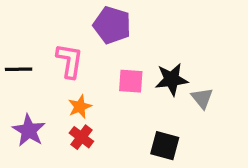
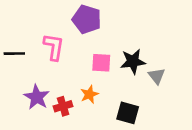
orange star: (80, 107) -> (89, 94), moved
purple star: (29, 130) -> (37, 97), moved
red cross: (81, 137) -> (63, 106), turned 36

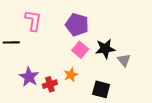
purple pentagon: (87, 19) -> (77, 25), moved
pink L-shape: (54, 47) -> (33, 21), moved
pink square: (101, 63) -> (80, 50), turned 35

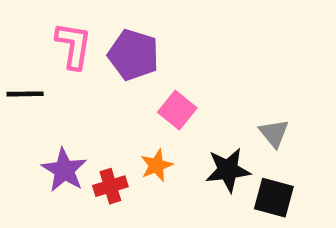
purple pentagon: (77, 25) -> (133, 55), moved
black star: (105, 49) -> (228, 170), moved
black square: (101, 89) -> (274, 198), moved

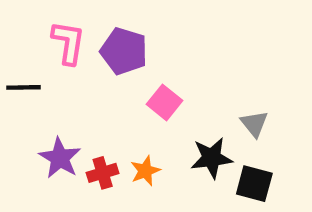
orange star: (156, 165) -> (145, 171), moved

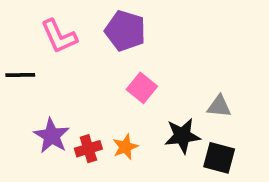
pink L-shape: (68, 43) -> (59, 36), turned 147
purple pentagon: (124, 51) -> (125, 31), moved
gray triangle: (254, 124) -> (219, 106), turned -45

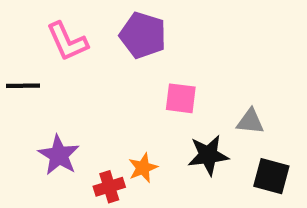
pink square: (142, 88) -> (181, 98), moved, turned -32
red cross: (88, 149) -> (109, 187), moved
black square: (219, 158) -> (271, 176), moved

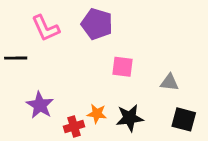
black star: (208, 155) -> (130, 118), moved
orange star: (143, 168) -> (97, 114), turned 30

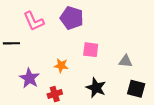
orange star: (97, 114) -> (61, 66), moved
black star: (130, 118) -> (96, 88), turned 30

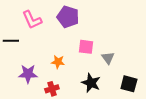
gray triangle: (126, 61) -> (108, 58), moved, turned 48
purple star: (29, 78) -> (28, 74), turned -30

